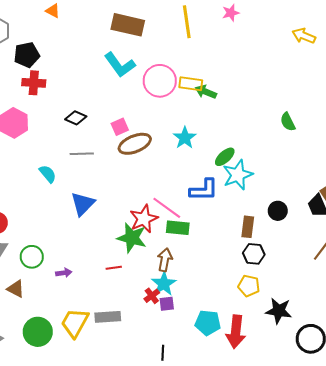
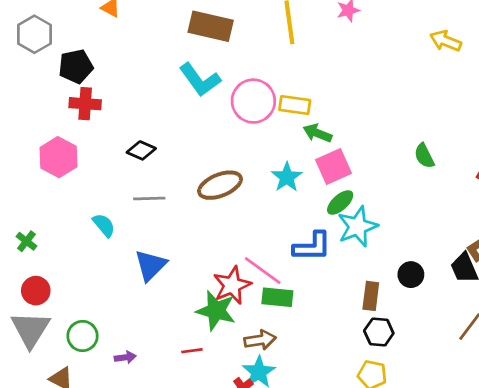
green arrow: (206, 92) -> (317, 133), moved
pink square: (120, 127) -> (333, 166), moved, size x1.5
brown arrow: (165, 260) -> (260, 340), turned 70

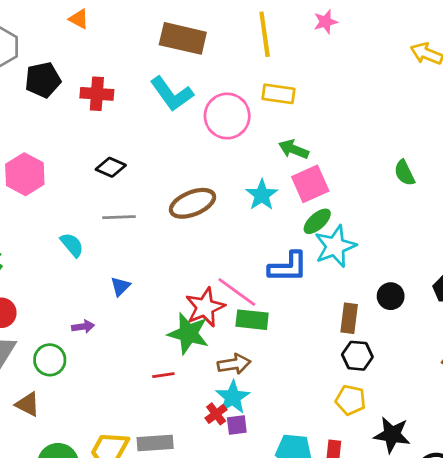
red cross: (85, 104) -> (97, 94), moved
yellow rectangle: (295, 105) -> (278, 94), moved
blue triangle: (151, 265) -> (120, 286), size x0.6
purple arrow: (125, 357) -> (83, 327), moved

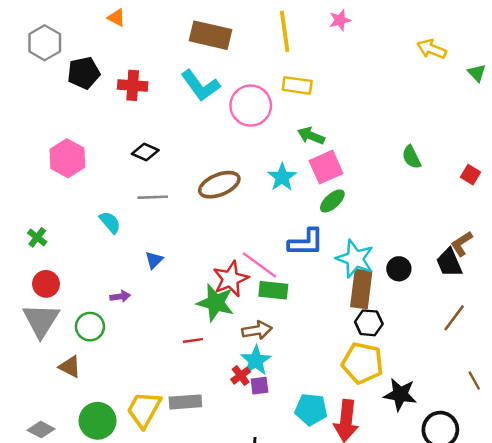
cyan star: (335, 246) -> (355, 259), moved, turned -30
brown rectangle: (349, 318) -> (361, 289), size x1.4
yellow pentagon: (350, 400) -> (362, 363), size x1.5

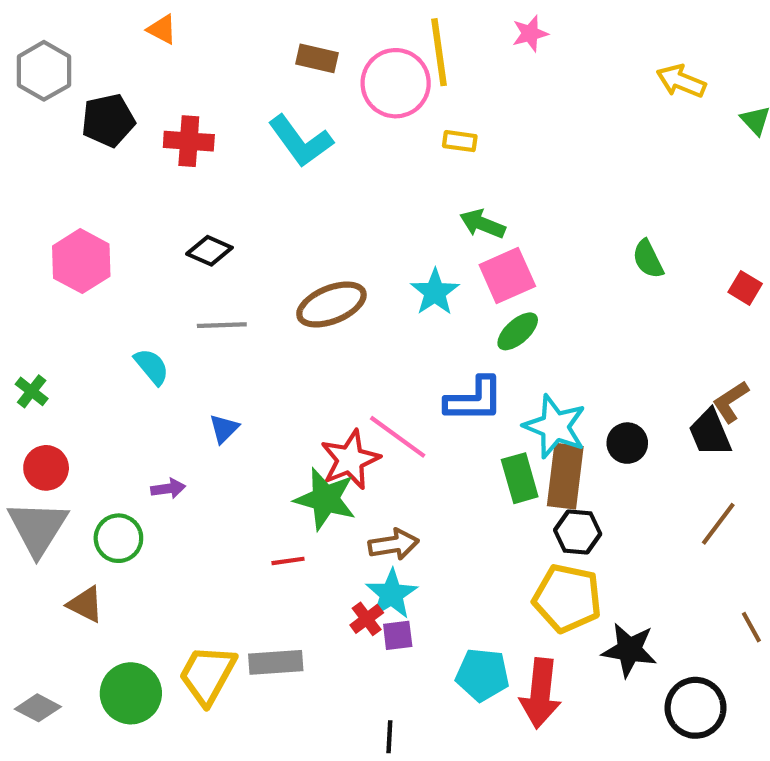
brown rectangle: (211, 35) -> (317, 58), size x0.6
yellow rectangle: (297, 85) -> (460, 141), size x0.7
pink circle: (251, 106) -> (396, 83), moved
green rectangle: (273, 290) -> (520, 478), moved, turned 68

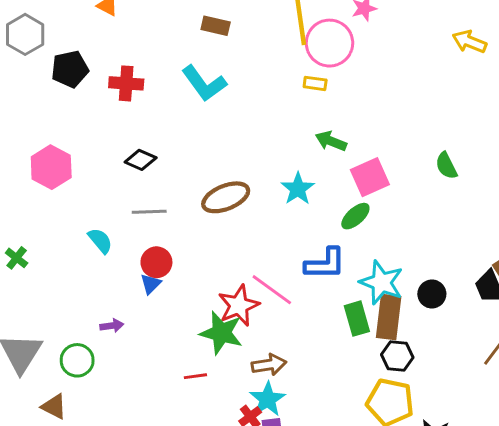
pink circle: (396, 83) -> (329, 43), moved
pink square: (507, 276) -> (370, 177), moved
red circle: (46, 468) -> (156, 262), moved

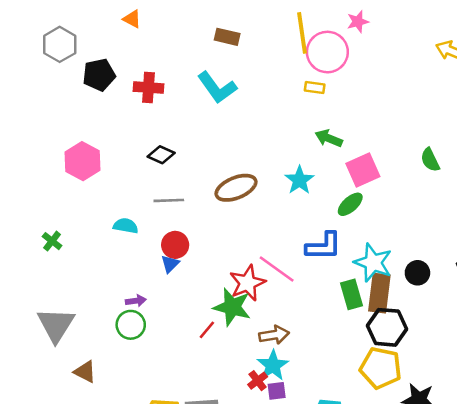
cyan semicircle: (100, 241) -> (126, 226), turned -40
black hexagon: (397, 356) -> (387, 327), size x1.4
green circle: (77, 360) -> (131, 325), moved
red line: (195, 376) -> (207, 330), moved, turned -42

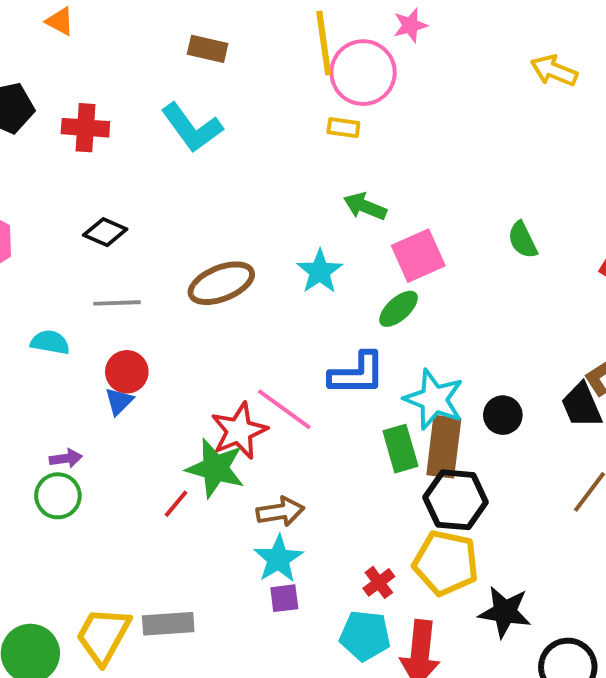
red cross: (258, 381) -> (379, 582), moved

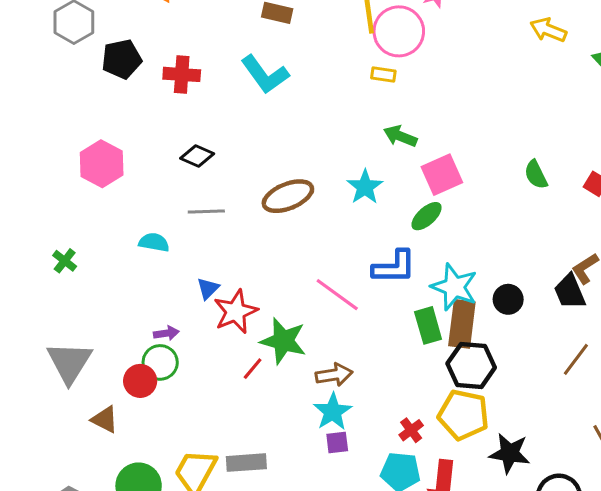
green semicircle: (523, 240) -> (536, 175), moved
red circle: (127, 372) -> (140, 381), moved
red star: (239, 431) -> (236, 312), moved

